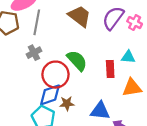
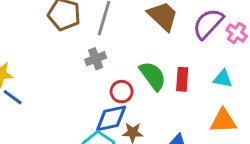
red rectangle: (110, 69) -> (182, 79), moved
red circle: (55, 75) -> (122, 92), size x0.6

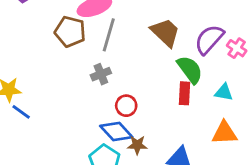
green semicircle: (153, 76) -> (190, 70), moved
blue diamond: (111, 118) -> (116, 132), turned 60

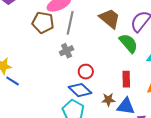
red rectangle: (185, 93) -> (126, 79), moved
brown star: (137, 145) -> (108, 100), moved

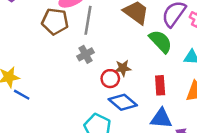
blue diamond: (80, 90) -> (123, 102), moved
brown star: (108, 100) -> (123, 68), moved

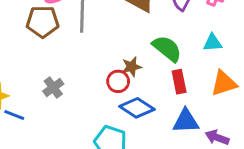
green semicircle: (161, 41) -> (167, 49), moved
gray cross: (86, 54) -> (53, 88), moved

